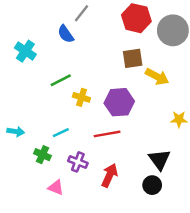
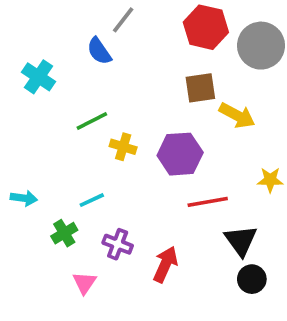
red line: (107, 134) -> (208, 202), moved
green cross: (42, 155) -> (64, 233), turned 35
black circle: (152, 185) -> (252, 279), moved
pink triangle: (56, 188) -> (84, 283), turned 42

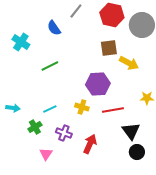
gray line: (123, 20) -> (76, 11), moved
yellow cross: (123, 147) -> (82, 107), moved

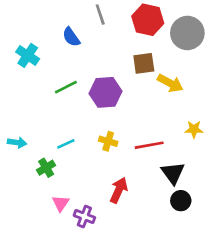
gray line: (76, 11) -> (100, 15), turned -56
purple hexagon: (98, 84) -> (106, 92), moved
purple cross: (64, 133) -> (84, 216), moved

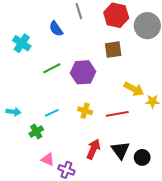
yellow arrow: (170, 83) -> (134, 89), moved
black triangle: (173, 173) -> (120, 150), moved
pink triangle: (61, 203) -> (48, 160), turned -40

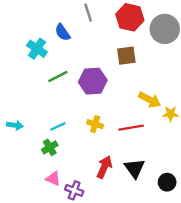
cyan cross: (22, 43) -> (37, 49), moved
green cross: (36, 131) -> (50, 147), moved
black circle: (142, 157) -> (167, 182), moved

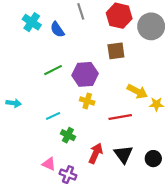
cyan cross: (37, 49) -> (32, 22), moved
yellow cross: (95, 124) -> (87, 101), moved
cyan arrow: (15, 125) -> (14, 103), moved
green cross: (50, 147) -> (68, 135), moved, turned -32
black circle: (167, 182) -> (153, 159), moved

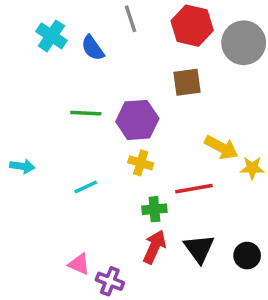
green line: (53, 70) -> (86, 113), turned 30
green cross: (68, 135) -> (154, 209), moved, turned -32

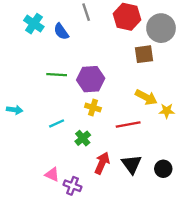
brown square: (187, 82) -> (144, 54), moved
green cross: (154, 209) -> (83, 138), moved, turned -35

